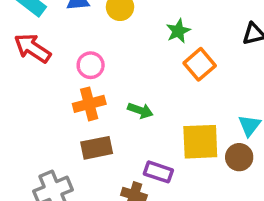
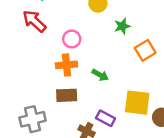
green star: (178, 31) -> (122, 26), moved

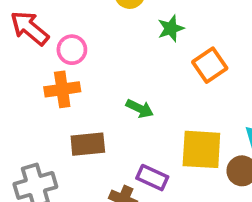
pink circle: (72, 39) -> (72, 50), moved
orange cross: (66, 65) -> (62, 89), moved

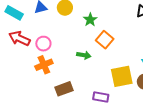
orange square: (210, 65) -> (105, 40), moved
green arrow: (140, 109) -> (84, 55), moved

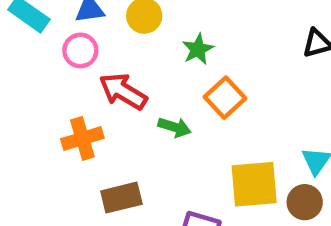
red arrow: (19, 38) -> (123, 91), moved
pink circle: (43, 44) -> (80, 50), moved

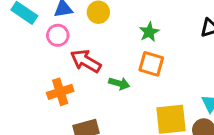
green star: (198, 49) -> (149, 32), moved
orange square: (225, 98) -> (151, 64), turned -30

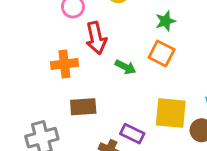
red arrow: (86, 61) -> (96, 38), turned -144

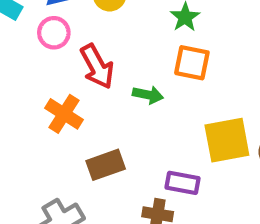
orange cross: (64, 64) -> (64, 114), turned -35

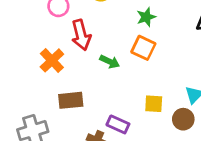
yellow square: (227, 140) -> (154, 104), size x0.6

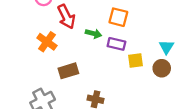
purple rectangle: (118, 124) -> (116, 44), moved

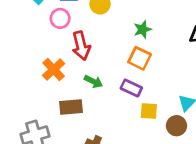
green arrow: (93, 34) -> (93, 81), moved

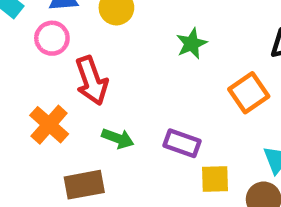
orange square: (140, 58) -> (249, 93), moved, turned 35

